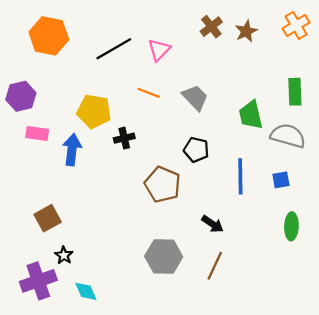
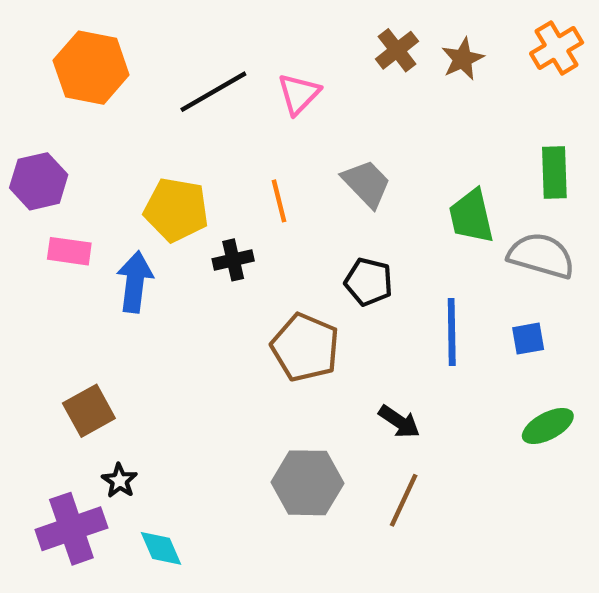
orange line: (149, 93) -> (279, 201), moved, turned 55
green ellipse: (291, 226) -> (548, 426), turned 60

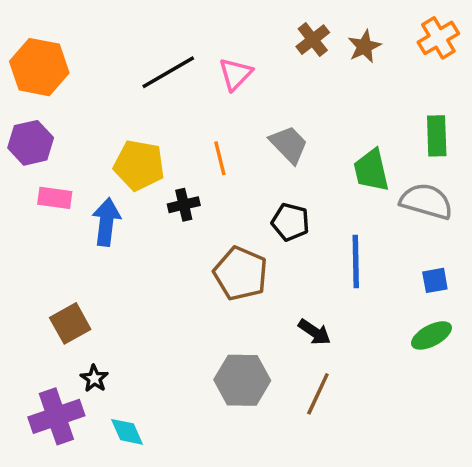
orange hexagon: (91, 68) -> (39, 67), moved
blue square: (528, 339) -> (435, 280), moved

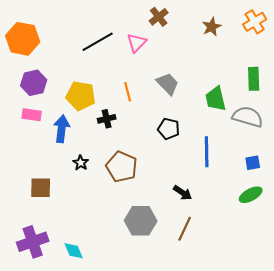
brown cross: (313, 40) -> (159, 17), moved
purple hexagon: (31, 143) -> (34, 83), moved
brown pentagon: (241, 274) -> (122, 167), moved
brown square: (70, 323) -> (41, 188), turned 30
black star: (94, 378) -> (81, 163), moved

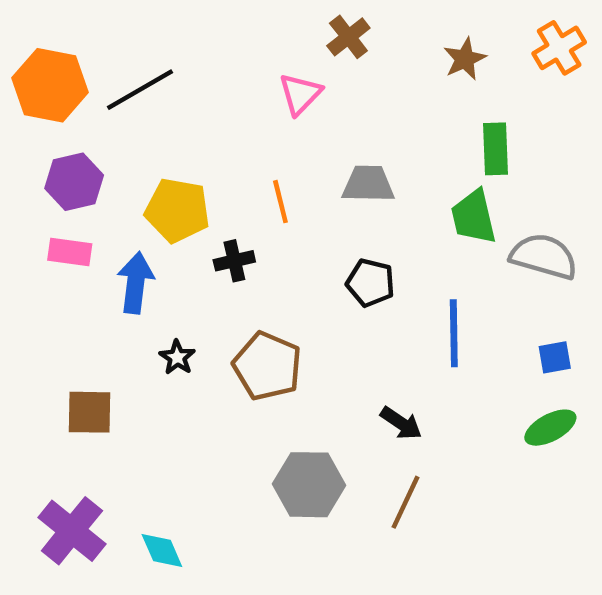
black line: (98, 42) -> (140, 90), moved
green rectangle: (254, 79) -> (496, 149), moved
gray trapezoid: (168, 84) -> (368, 184), turned -45
purple cross: (33, 242) -> (72, 531), turned -32

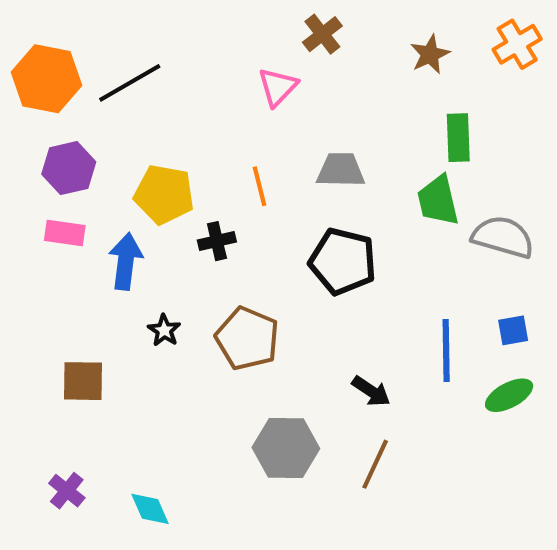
black pentagon: (370, 283) -> (343, 261), size x1.5
blue line: (454, 333) -> (446, 351), moved
purple cross: (72, 531) -> (67, 491), size x0.6

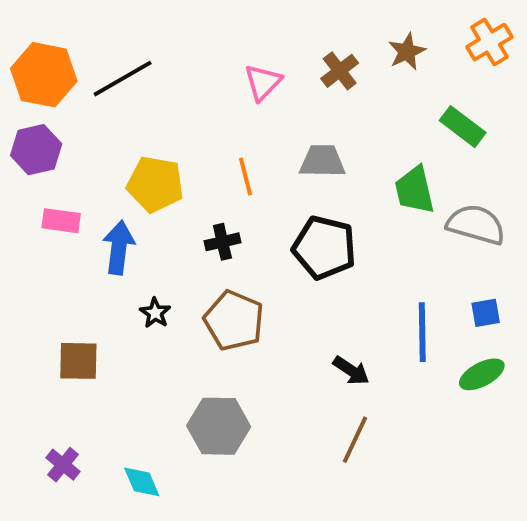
brown cross: (322, 34) -> (340, 71), moved
green rectangle: (458, 138) -> (463, 127), moved, turned -51
purple hexagon: (69, 168) -> (36, 150), moved
black cross: (217, 241) -> (222, 242), moved
gray hexagon: (286, 448) -> (219, 426), moved

